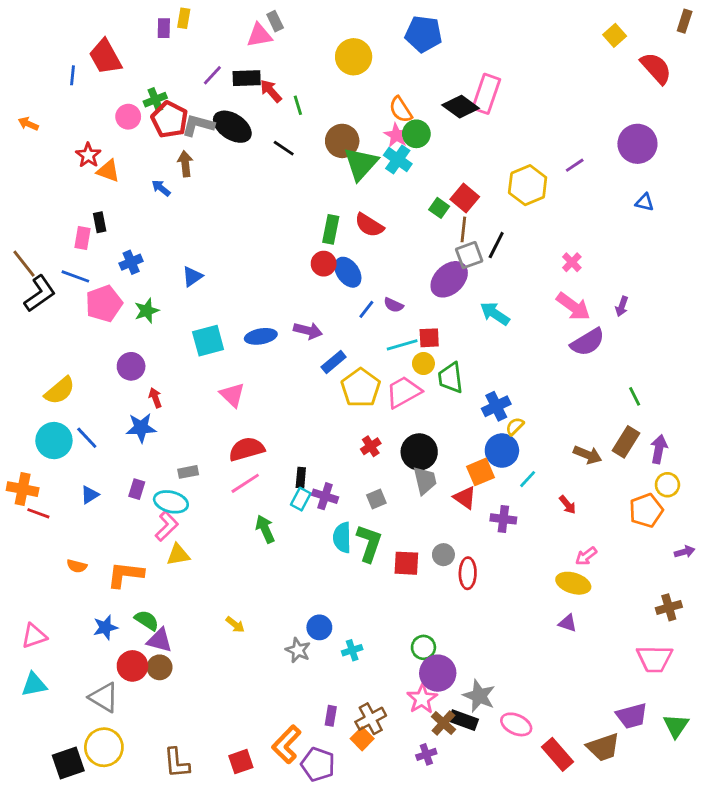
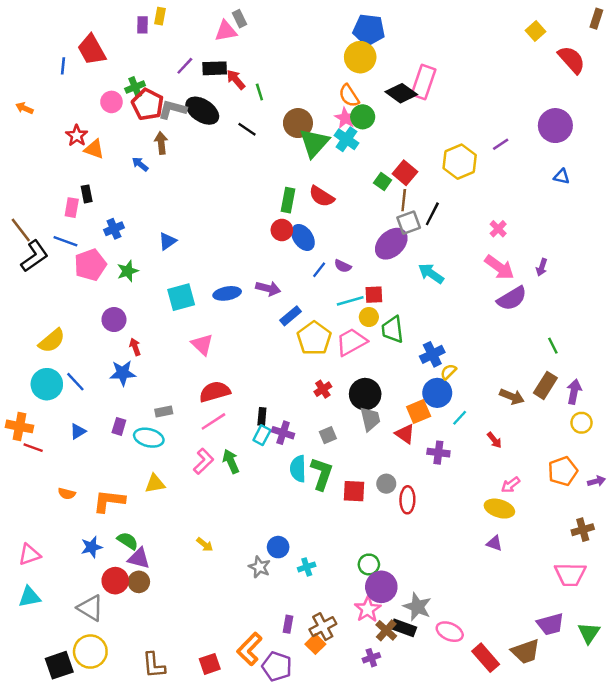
yellow circle: (354, 57) -> (360, 57), moved
orange pentagon: (646, 510) -> (563, 471), moved
pink L-shape: (167, 526) -> (203, 461), moved

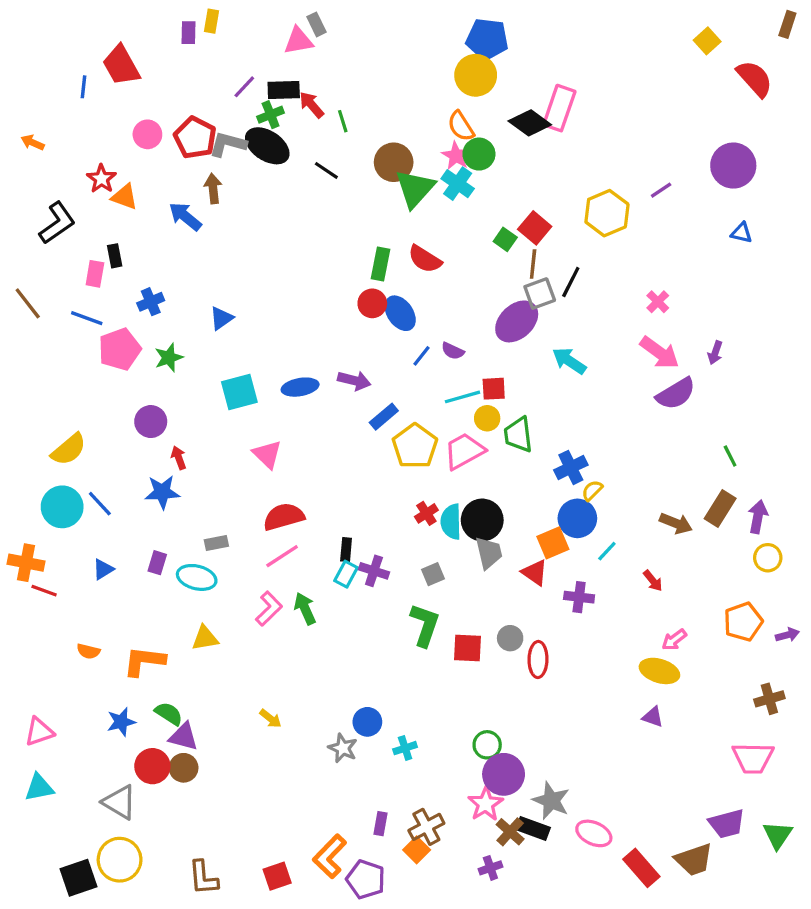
green cross: (135, 87) -> (271, 115), moved
blue arrow: (140, 164) -> (185, 216), size x1.5
black L-shape: (34, 256) -> (57, 223), moved
cyan semicircle: (298, 469) -> (451, 522), moved

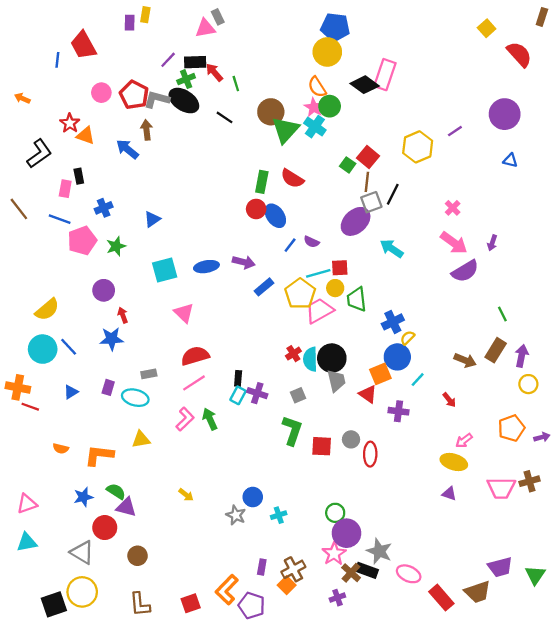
yellow pentagon: (415, 446) -> (300, 294), moved
pink trapezoid: (753, 758) -> (501, 488), moved
brown circle: (184, 768) -> (138, 556), moved

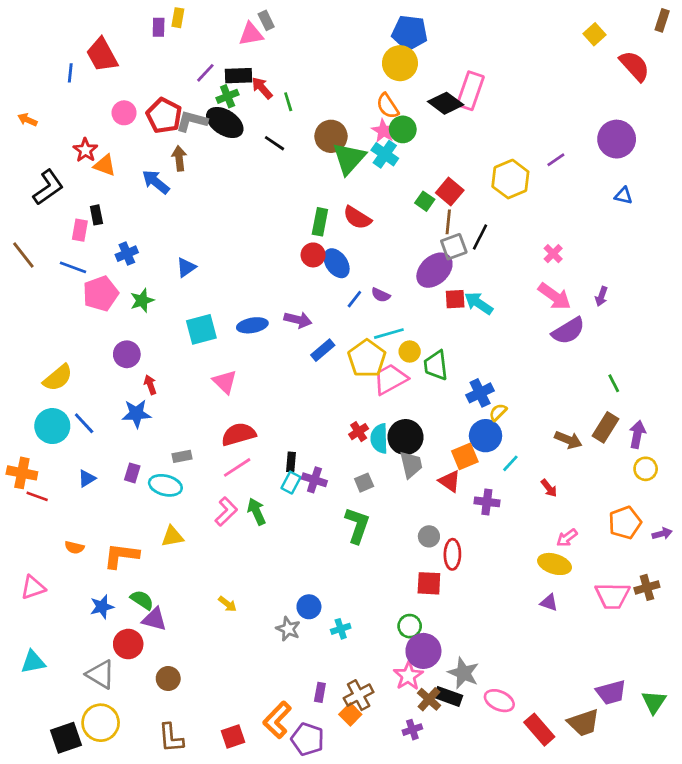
red square: (340, 268) -> (455, 299), moved
red square: (322, 446) -> (429, 583), moved
pink triangle: (27, 504) -> (33, 587), moved

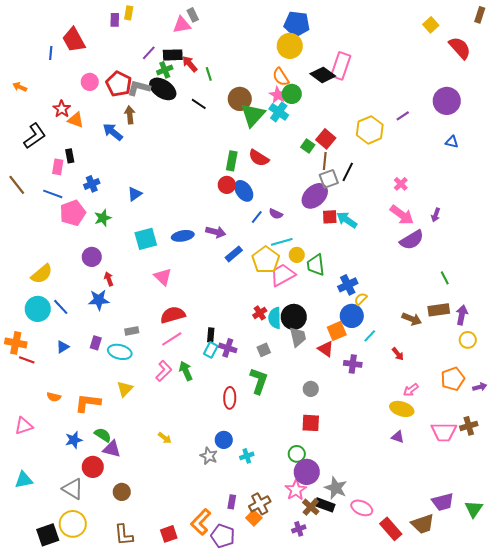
brown rectangle: (606, 427) -> (439, 310), turned 50
yellow triangle: (172, 536) -> (125, 389), turned -36
red ellipse: (452, 554) -> (230, 398), moved

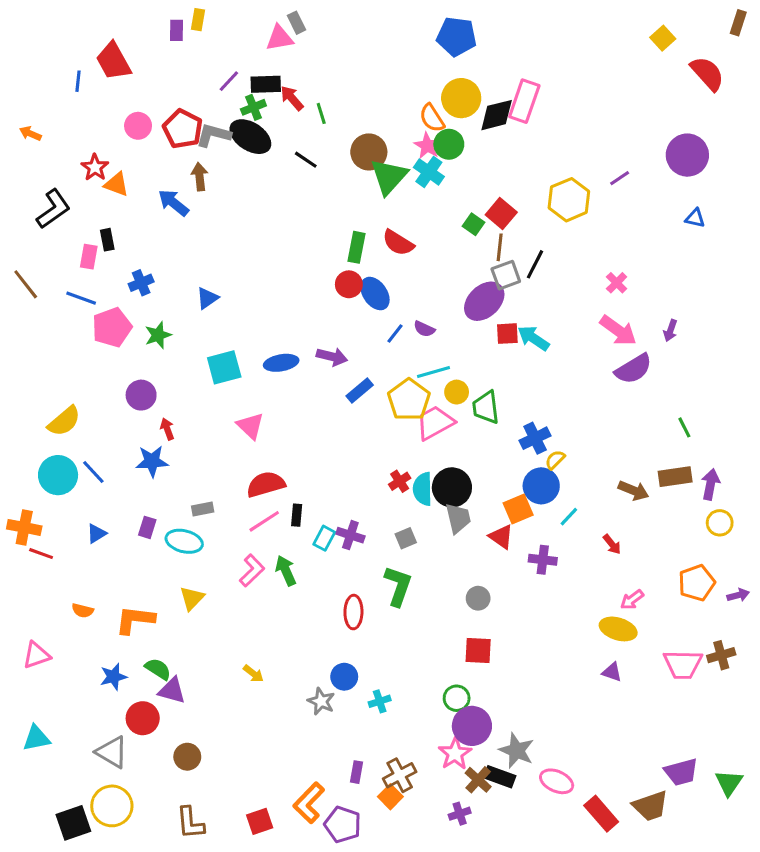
yellow circle: (290, 46) -> (461, 98), moved
black diamond: (323, 75) -> (497, 115), turned -50
black rectangle: (211, 335) -> (297, 515), moved

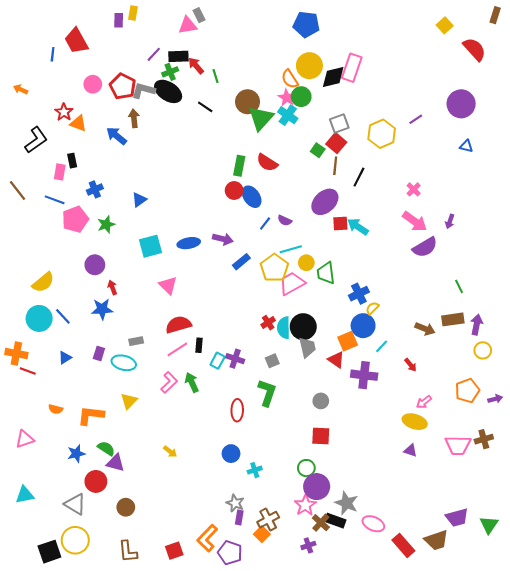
gray square: (506, 275) -> (339, 123), moved
purple cross: (543, 560) -> (364, 375), size x1.4
gray star: (321, 701) -> (235, 503), moved

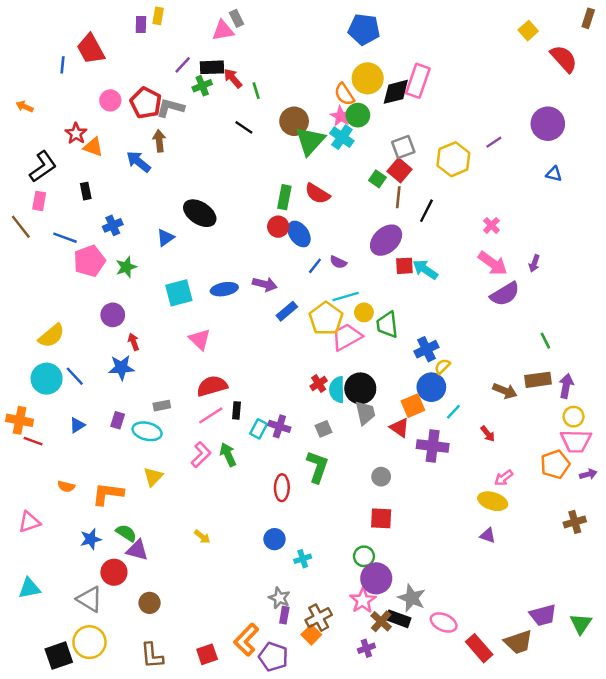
black ellipse: (168, 91) -> (200, 213), moved
pink rectangle: (60, 172) -> (39, 201), moved
pink trapezoid: (458, 445) -> (576, 441), moved

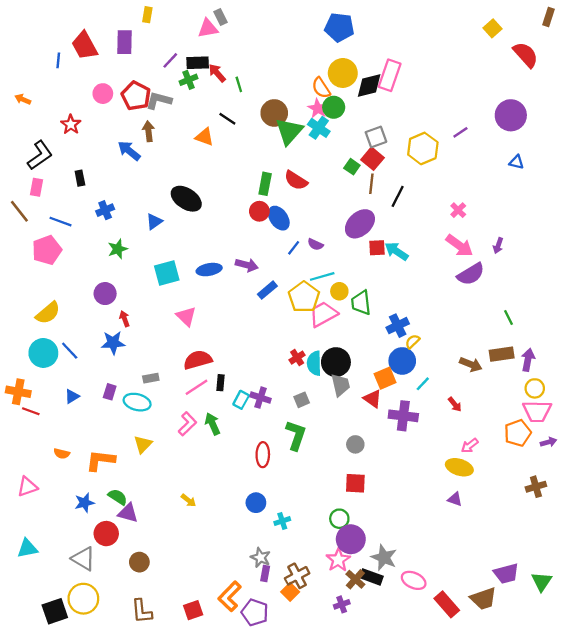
purple rectangle: (141, 24) -> (125, 42), moved, size x1.5
orange triangle: (93, 147) -> (205, 137), moved
pink pentagon: (89, 261) -> (47, 250), moved

